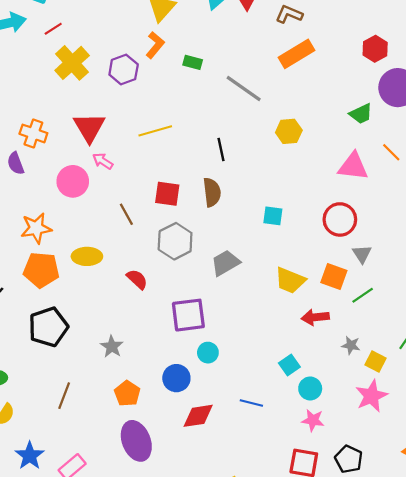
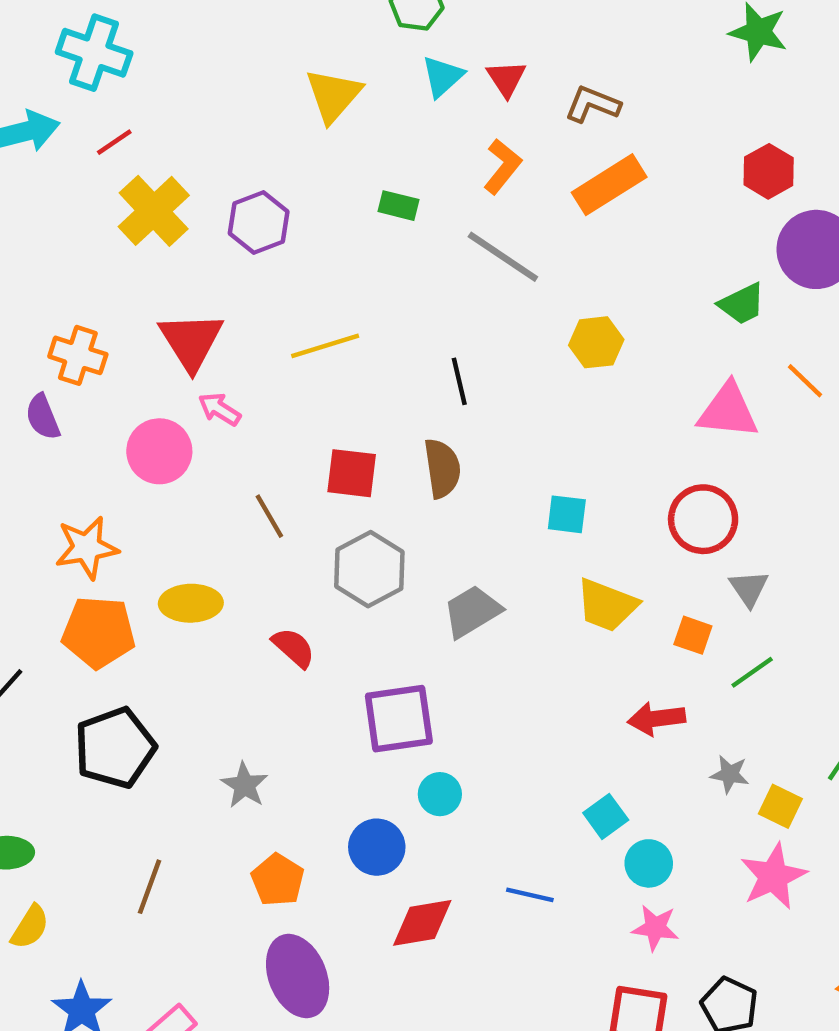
orange L-shape: (155, 45) -> (502, 166), moved
orange square: (334, 277) -> (693, 635), size x0.7
yellow trapezoid: (290, 280) -> (607, 605), moved

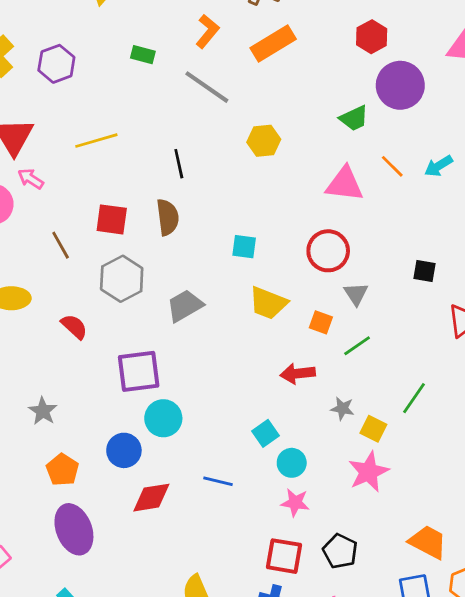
cyan circle: (440, 794) -> (163, 418), size x1.4

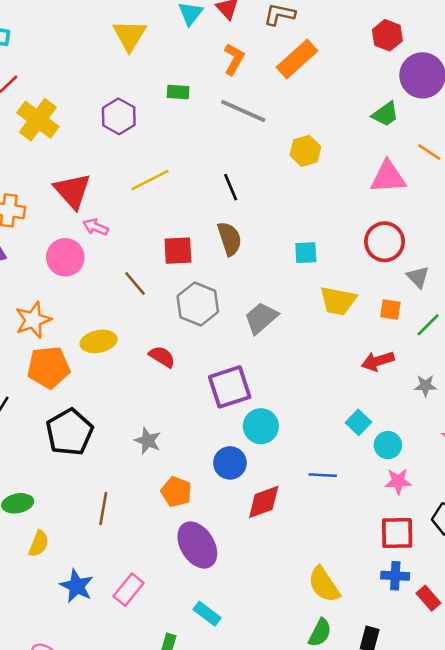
purple hexagon: (56, 64) -> (119, 116), moved

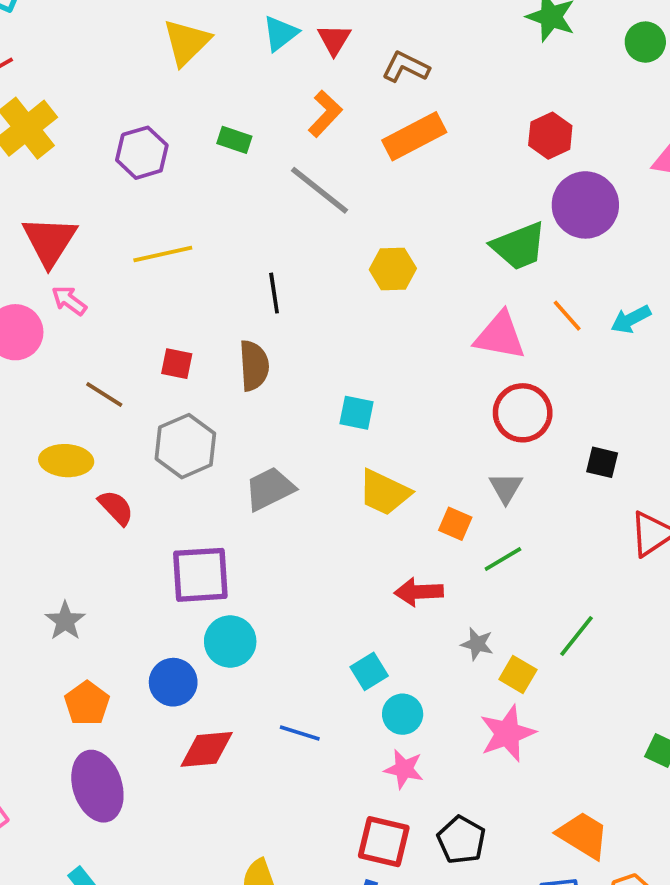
green trapezoid: (385, 114) -> (519, 246), size x1.4
red circle: (385, 242) -> (523, 413), moved
red square: (178, 251) -> (177, 364), size x0.7
brown line: (135, 283) -> (104, 394), turned -32
yellow ellipse: (99, 341) -> (66, 461), moved

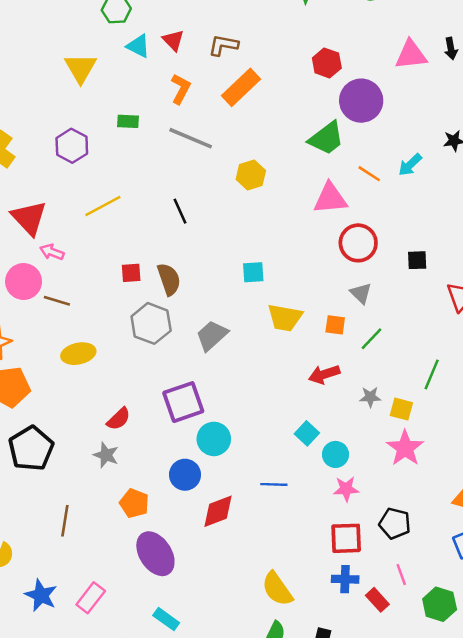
cyan triangle: (280, 33) -> (138, 46), turned -40
brown semicircle: (254, 366) -> (169, 279), moved
brown line: (104, 394) -> (57, 301), moved
red semicircle: (116, 508) -> (119, 419), moved, turned 105

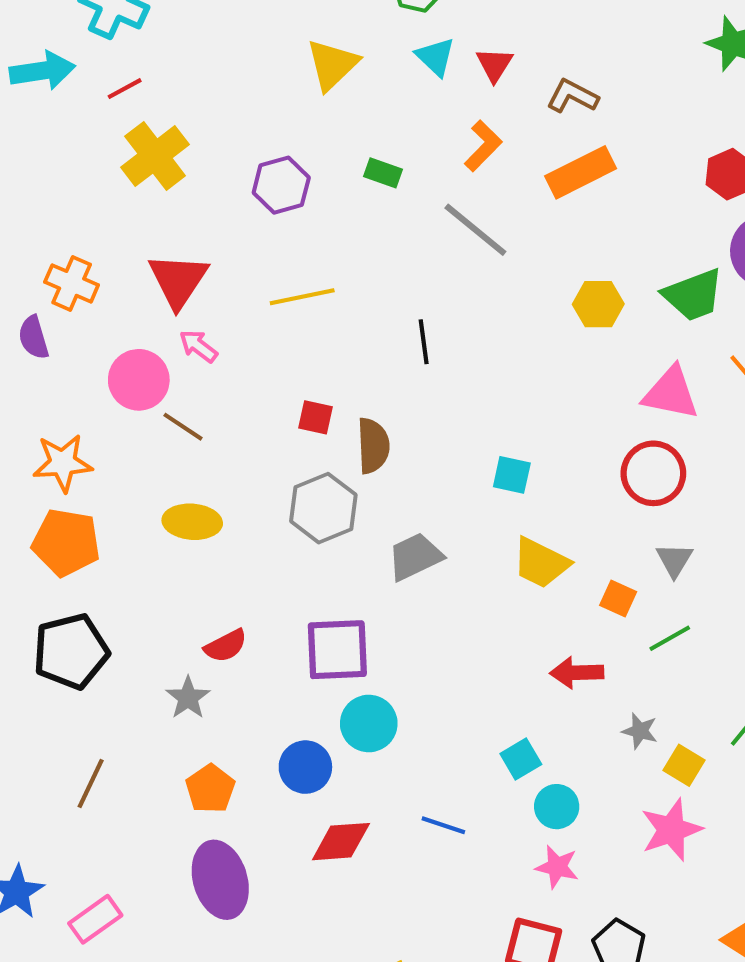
yellow hexagon: (251, 175) -> (598, 304), moved
red circle: (358, 243) -> (653, 473), moved

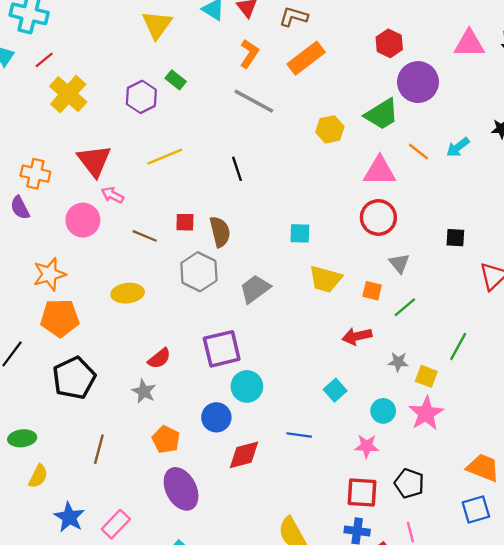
green rectangle: (383, 173) -> (176, 80), moved, turned 30
brown line: (183, 427) -> (145, 236), moved
cyan circle: (557, 807) -> (383, 411), moved

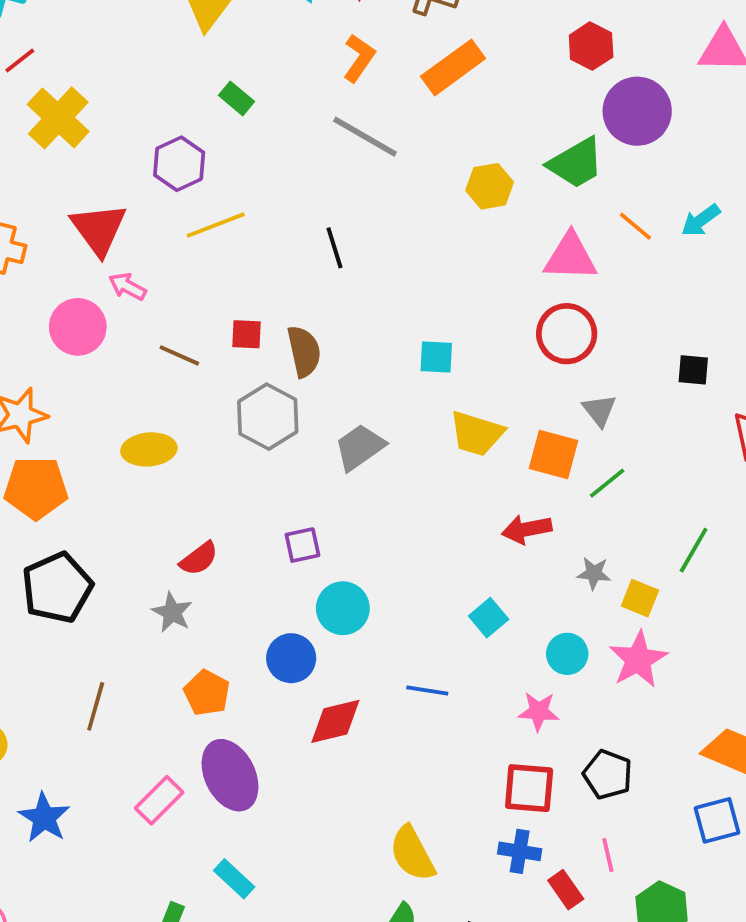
purple hexagon: (141, 97) -> (179, 164), moved
orange square: (372, 291) -> (553, 454), size x1.5
purple square: (222, 349) -> (302, 545), size x0.6
pink rectangle: (116, 524) -> (159, 800), moved

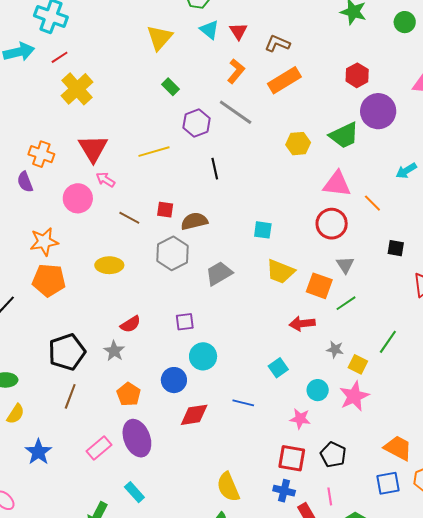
purple hexagon: (179, 164) -> (197, 123), moved
orange line: (635, 226) -> (372, 203), moved
brown semicircle: (304, 351) -> (194, 221), turned -96
black pentagon: (57, 588) -> (67, 352), moved

